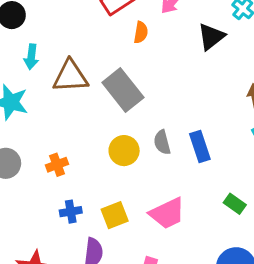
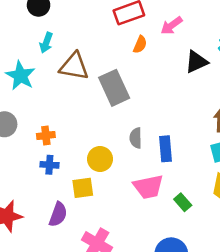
yellow circle: (124, 151) -> (100, 159), moved
blue cross: (71, 212) -> (49, 165), moved
pink trapezoid: (167, 213) -> (148, 187), moved

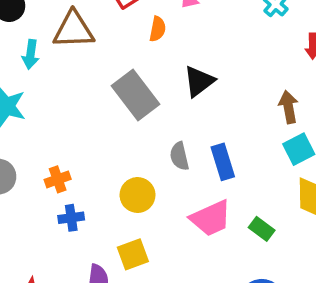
black triangle: (196, 62) -> (199, 81), moved
brown triangle: (74, 66) -> (73, 30), moved
yellow square: (83, 188) -> (133, 254), moved

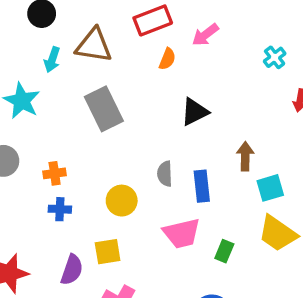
gray rectangle: (136, 95) -> (104, 109), moved
brown arrow: (288, 107) -> (245, 156), moved
green rectangle: (262, 229) -> (224, 251), turned 65

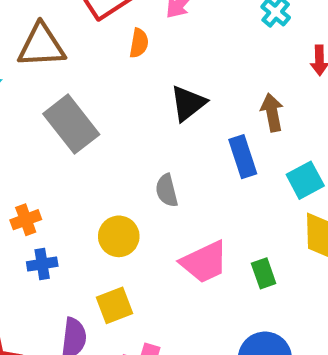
brown arrow: (245, 156) -> (272, 112), moved
blue rectangle: (202, 186) -> (243, 157), moved
green rectangle: (224, 251) -> (264, 273), turned -30

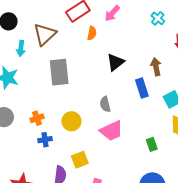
brown triangle: (41, 46) -> (45, 34), turned -40
gray rectangle: (71, 124) -> (59, 72), turned 32
yellow circle: (119, 236) -> (71, 121), moved
pink trapezoid: (204, 262) -> (111, 131), moved

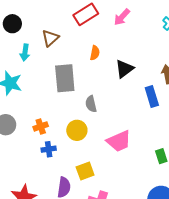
orange semicircle: (92, 33) -> (95, 53), moved
brown triangle: (45, 34) -> (50, 38), size x0.7
gray semicircle: (105, 104) -> (91, 104), moved

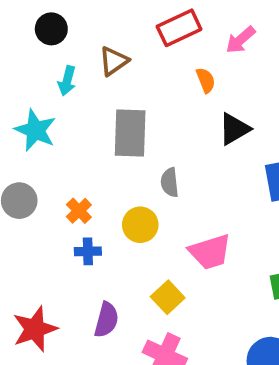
orange semicircle: (95, 53) -> (206, 80), moved, turned -40
orange cross: (41, 126) -> (79, 211), turned -32
yellow square: (85, 171) -> (168, 297), moved, turned -30

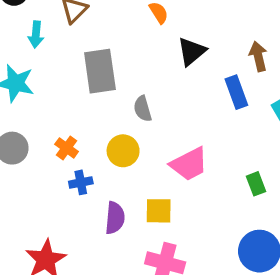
yellow square: (168, 297) -> (159, 211), turned -36
purple semicircle: (106, 320) -> (115, 218), moved

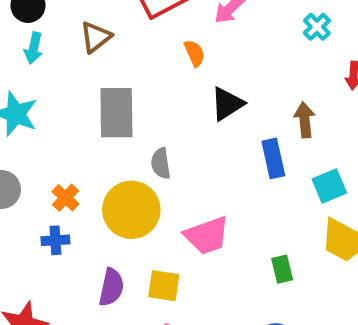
cyan arrow: (36, 34) -> (34, 48), moved
yellow circle: (123, 151) -> (131, 210), size x1.5
blue cross: (81, 182) -> (55, 240), moved

